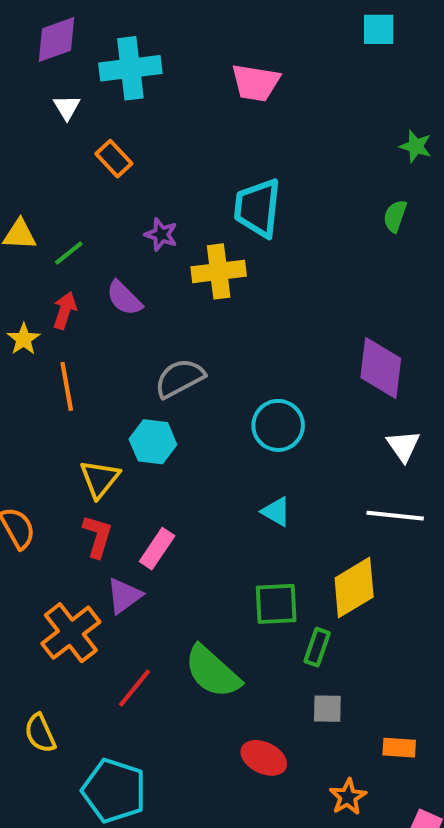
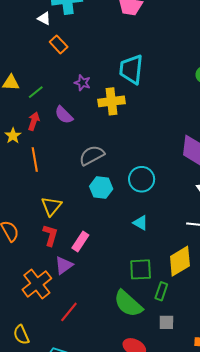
white triangle: (67, 107) -> (44, 18), moved, turned -32
cyan hexagon: (153, 442) -> (101, 188), moved
green semicircle: (212, 672) -> (128, 304), moved

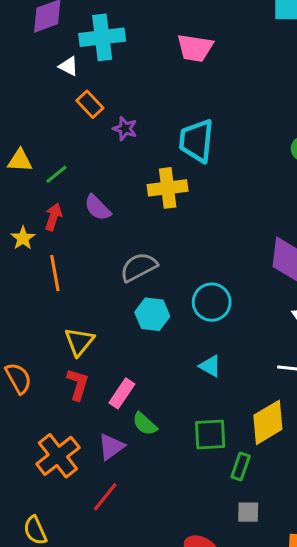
purple star: (82, 83) -> (125, 129), moved
purple triangle: (64, 265) -> (111, 447), moved
green semicircle: (128, 304) -> (145, 424), moved, size x0.6

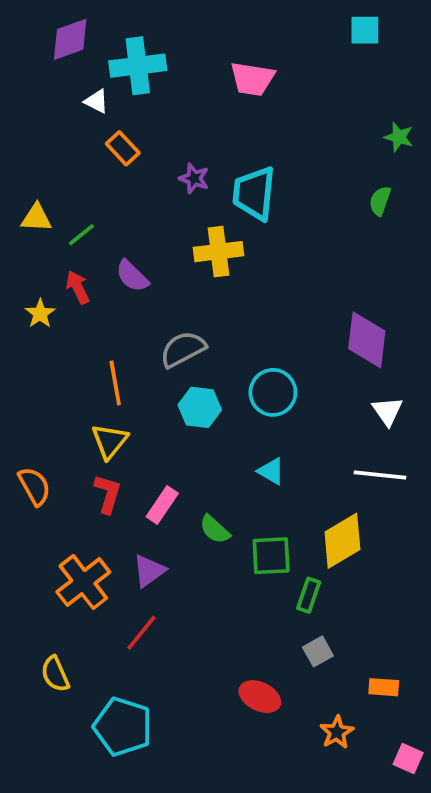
purple star: (125, 129) -> (194, 178), moved
red arrow: (53, 217) -> (78, 287), turned -44
orange line: (55, 273) -> (115, 383), moved
green semicircle: (145, 424) -> (215, 529), moved
gray square: (248, 512) -> (318, 651), turned -30

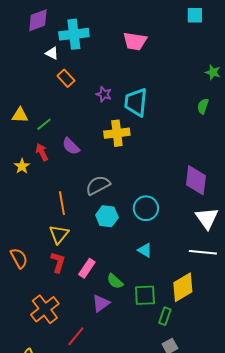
white triangle: (387, 411) -> (207, 218), size x1.4
purple triangle: (149, 571) -> (101, 303), moved

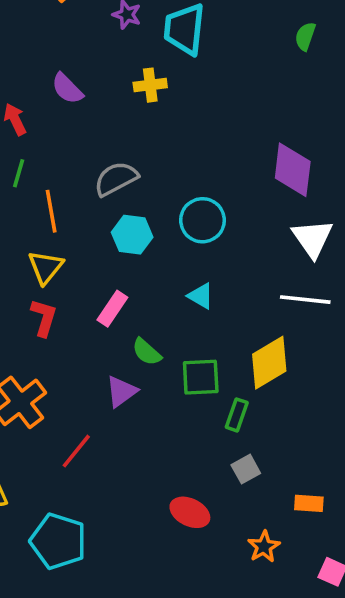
green line: (44, 124) -> (19, 173), moved, turned -35
yellow cross: (117, 133) -> (150, 85), size x0.7
purple semicircle: (71, 146) -> (67, 89), moved
pink rectangle: (87, 268) -> (112, 309), moved

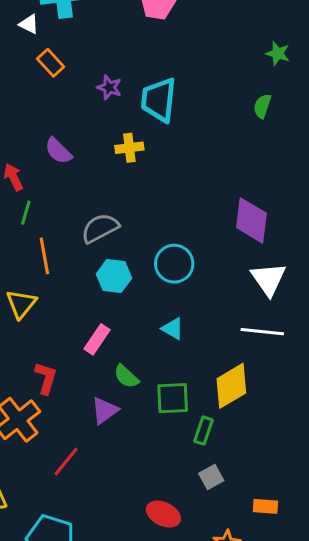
green line: (19, 173) -> (26, 213), moved
yellow triangle: (46, 267) -> (21, 304), moved
red L-shape: (44, 318) -> (46, 378), moved

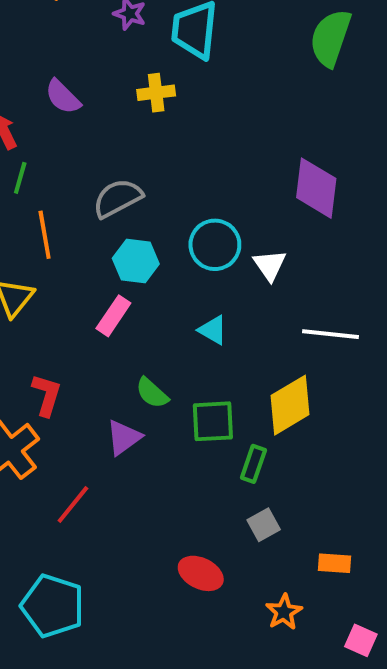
green semicircle: (262, 106) -> (331, 38), size x1.8
white triangle: (268, 279) -> (270, 265), moved, size x0.7
pink rectangle: (97, 339) -> (113, 316), moved

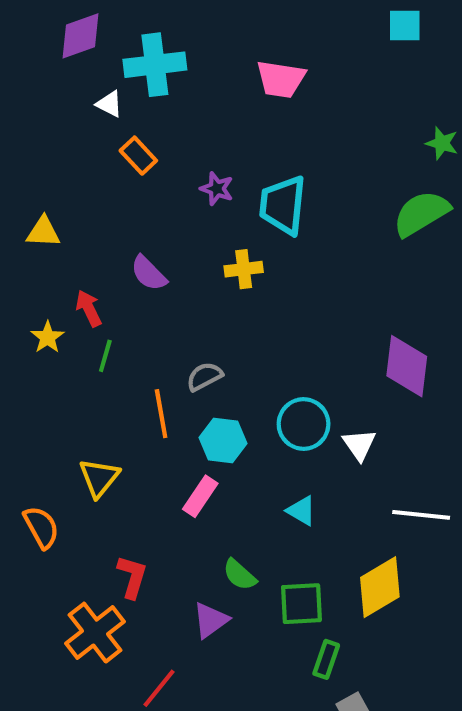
green semicircle: (331, 38) -> (421, 213), turned 40
gray semicircle: (118, 198) -> (204, 376), size x0.7
orange line: (45, 235) -> (161, 414), moved
green rectangle: (253, 464) -> (326, 659), moved

